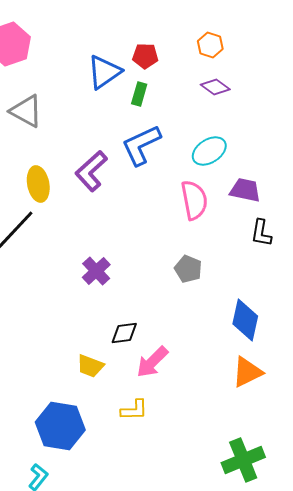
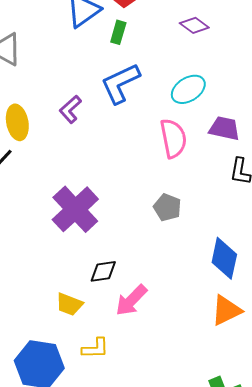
purple L-shape: (91, 171) -> (70, 109), size x0.7
purple cross: (96, 271) -> (75, 209), size x1.6
yellow L-shape: (134, 410) -> (95, 348), moved

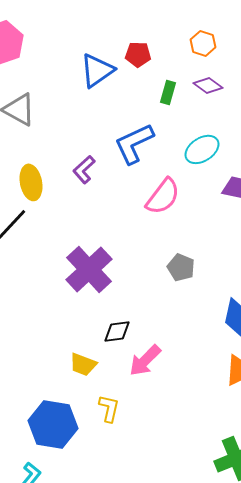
green rectangle: (118, 32) -> (168, 92), moved
pink semicircle: (173, 138) -> (163, 196), moved, turned 48
yellow L-shape: (95, 348) -> (109, 408), turned -76

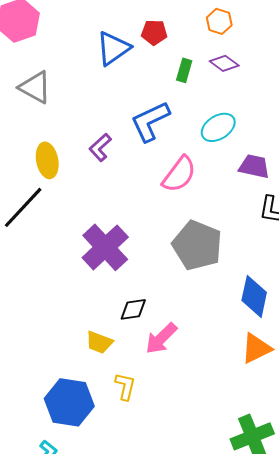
gray pentagon: (181, 267) -> (197, 245), size x1.8

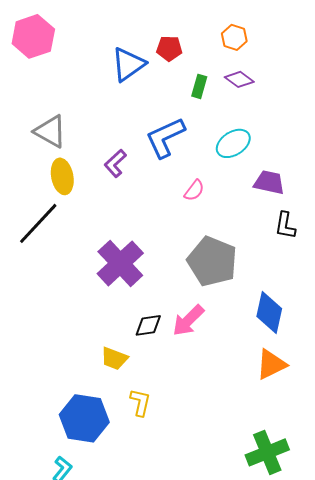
gray triangle: (35, 87) -> (50, 131), moved
pink semicircle: (179, 174) -> (194, 190), size x0.6
pink arrow: (161, 338) -> (188, 320), moved

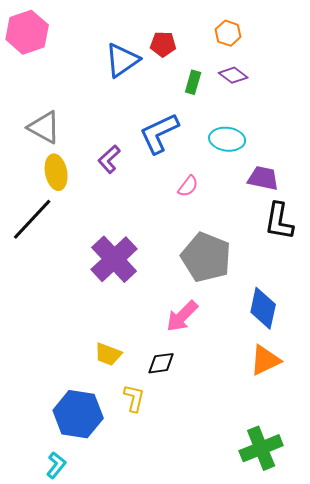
cyan ellipse: (233, 143) -> (227, 139), turned 40
black L-shape: (285, 225) -> (279, 221), size x1.4
black diamond: (148, 325) -> (161, 363), moved

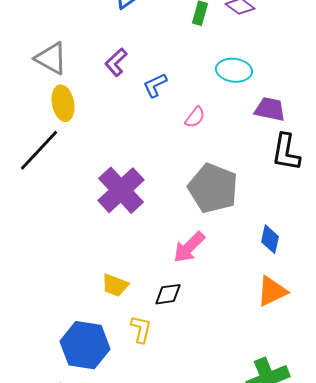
blue L-shape: (159, 133) -> (155, 85), moved, size x0.6
purple L-shape: (109, 159) -> (116, 62), moved
blue diamond: (263, 308) -> (270, 239), size x0.7

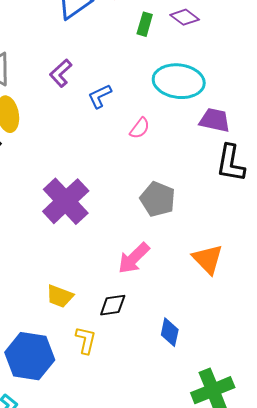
cyan ellipse: (234, 70) -> (179, 81), size x1.4
gray pentagon: (213, 188) -> (158, 199), size x0.7
blue diamond: (270, 239) -> (170, 332), moved
orange triangle: (272, 291) -> (208, 259), moved, turned -48

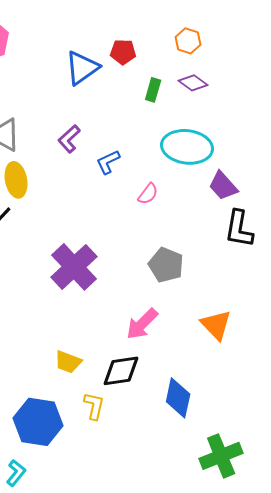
purple trapezoid: (215, 120) -> (223, 186), turned -144
black diamond: (113, 305) -> (121, 371), size x1.4
blue diamond: (170, 332) -> (178, 398), size x1.4

